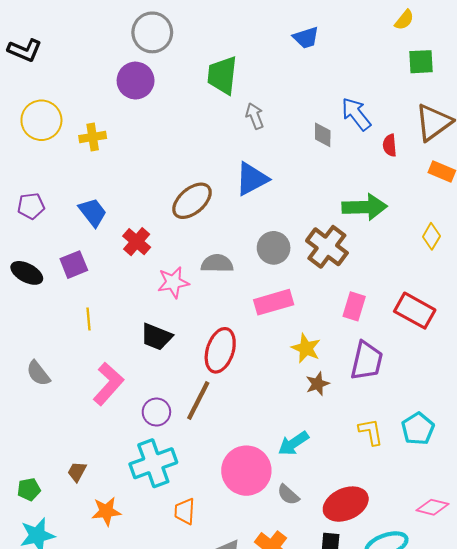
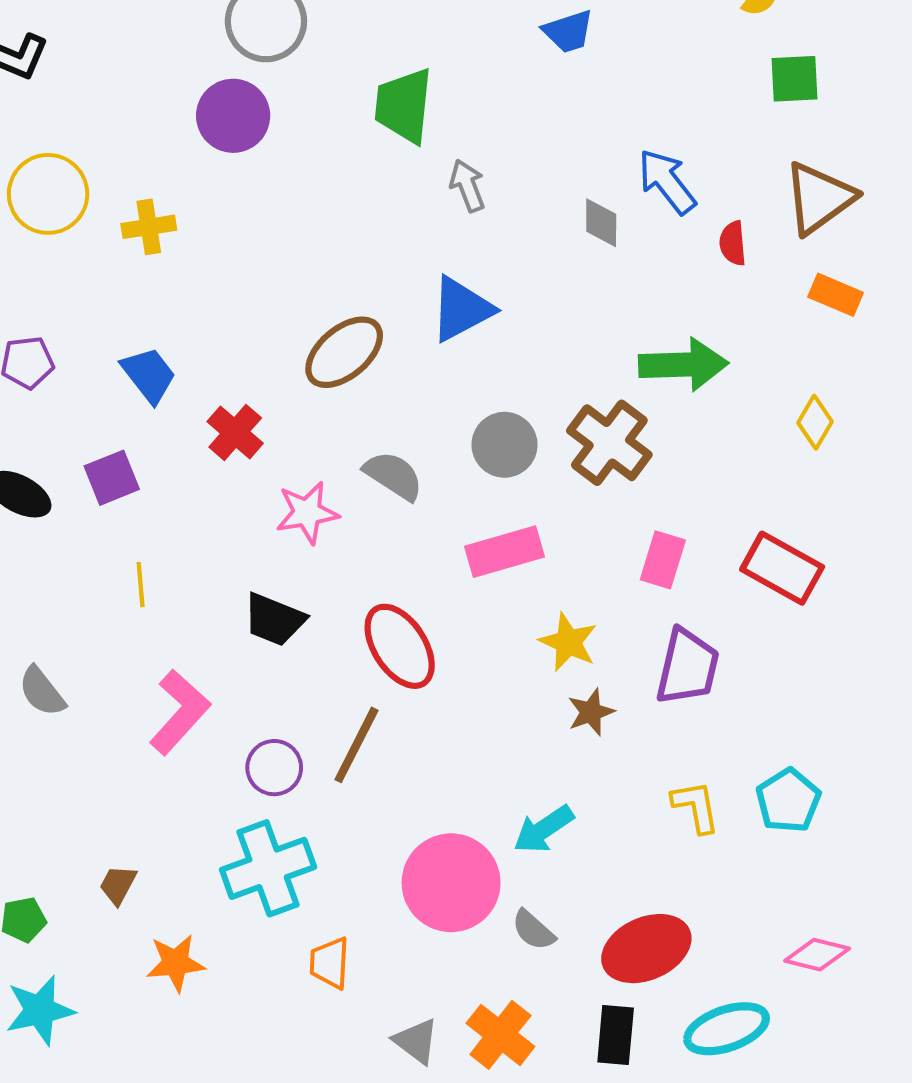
gray semicircle: (217, 264) -> (393, 476), turned 32
red ellipse: (220, 350) -> (400, 646), turned -51

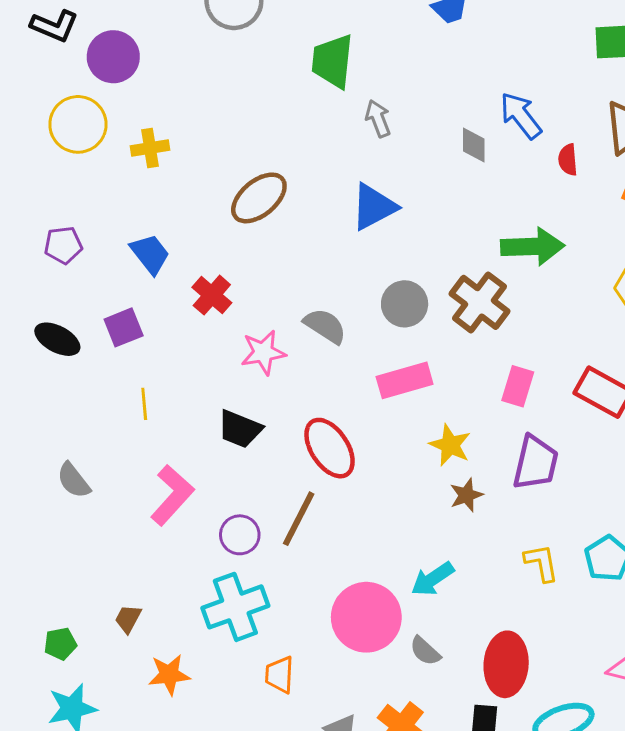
purple circle: (233, 116) -> (113, 57), moved
brown ellipse: (344, 352) -> (259, 198), moved
red ellipse: (646, 949) -> (506, 664), turned -62

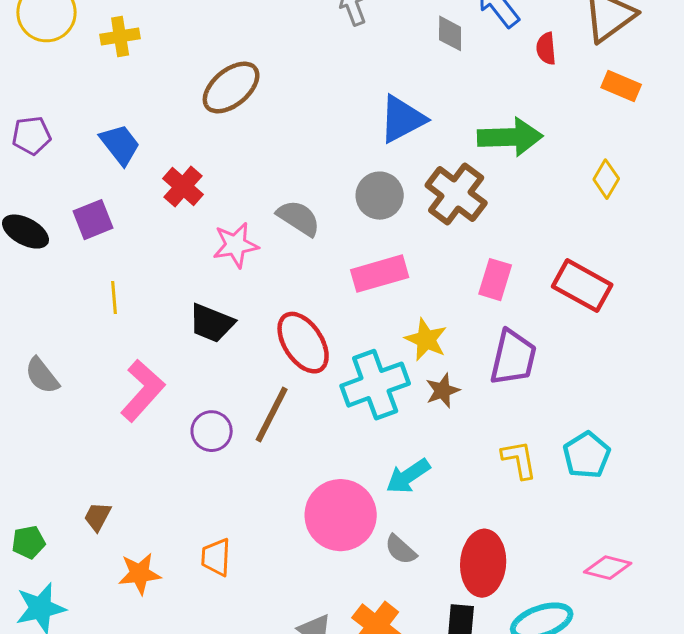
blue triangle: (374, 207) -> (402, 119), moved
cyan cross: (235, 607) -> (375, 385), moved
orange trapezoid: (280, 675) -> (216, 557), moved

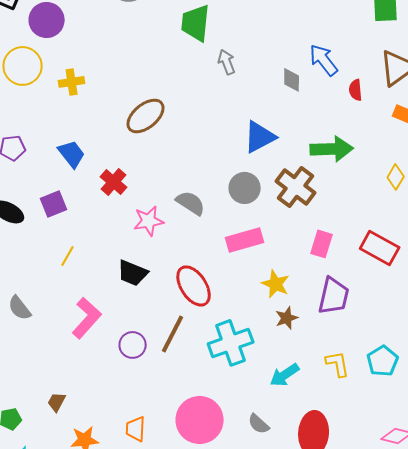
yellow line: (114, 298) -> (68, 256), turned 35
cyan cross: (375, 385) -> (231, 343), moved
cyan arrow: (408, 476) -> (285, 375), moved
pink circle: (341, 515) -> (200, 420), moved

